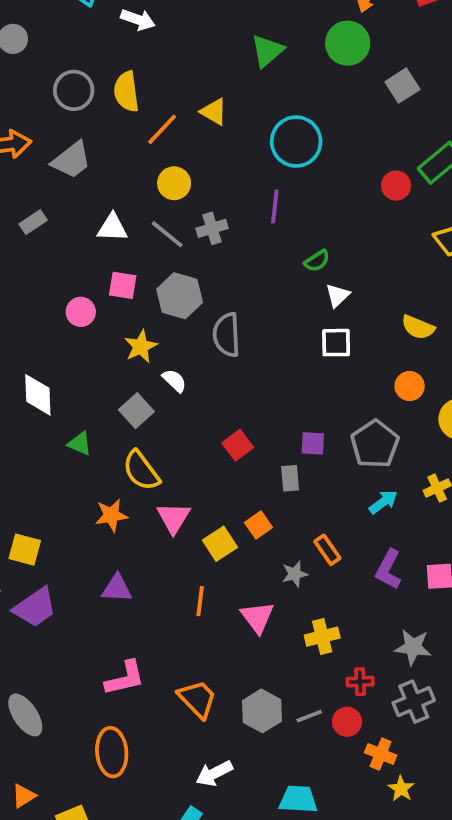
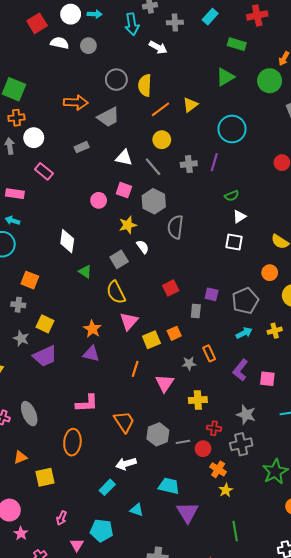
yellow triangle: (214, 112) -> (190, 105), turned 42
gray cross: (212, 228) -> (189, 164), moved
orange star: (111, 515) -> (92, 329), moved, turned 30

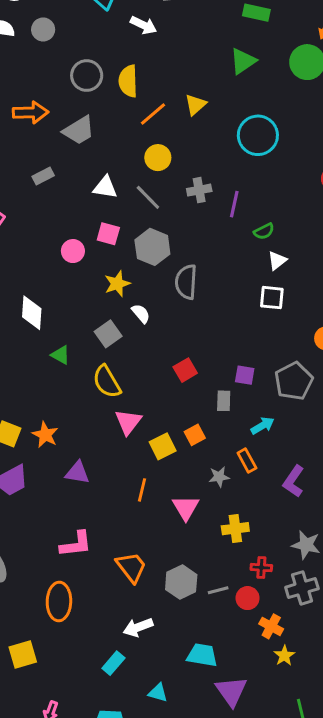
purple line: (214, 162) -> (234, 204), moved
orange star: (92, 329) -> (45, 435), moved
cyan arrow: (244, 333) -> (263, 426), moved

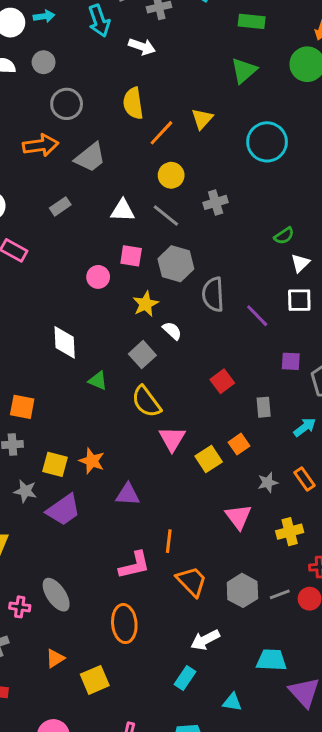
gray circle: (87, 76) -> (67, 104), moved
purple line: (234, 204) -> (257, 316), moved, turned -50
purple square: (245, 375) -> (291, 361), moved
orange rectangle: (247, 461) -> (305, 479), moved
orange line: (142, 490) -> (169, 541), moved

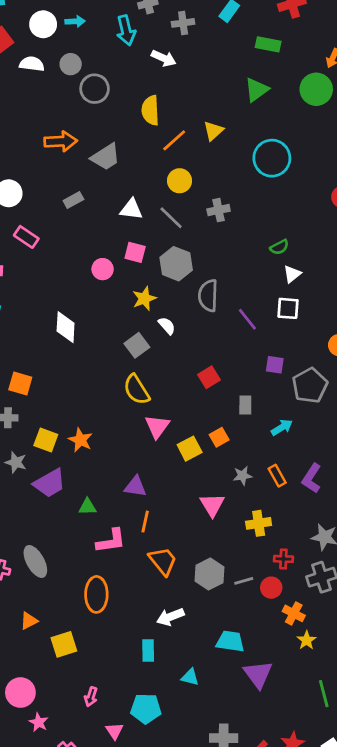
gray circle: (67, 104) -> (95, 89), moved
green triangle: (98, 381) -> (87, 507), moved, turned -30
purple triangle: (128, 495) -> (135, 487), moved
cyan rectangle: (185, 678) -> (148, 651), turned -40

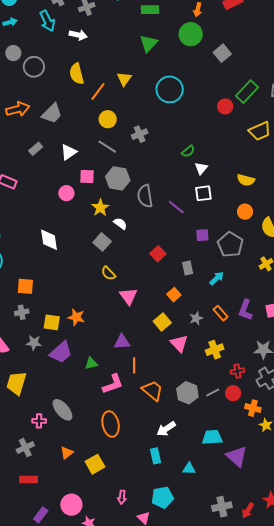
white triangle: (131, 209) -> (69, 152), moved, turned -30
yellow semicircle: (136, 390) -> (108, 273), size x0.7
yellow square: (190, 449) -> (162, 322), moved

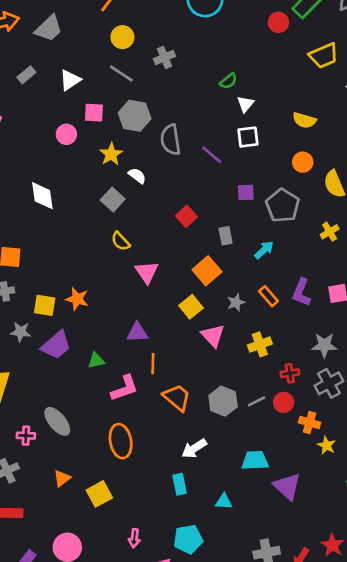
orange square: (174, 295) -> (207, 271), size x1.5

